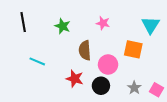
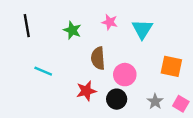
pink star: (103, 23) -> (110, 22), moved
cyan triangle: (150, 25) -> (142, 29), moved
orange square: (133, 49) -> (171, 66), moved
red star: (75, 79) -> (86, 91), turned -30

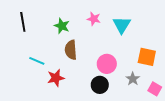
brown semicircle: (98, 58) -> (71, 50), moved
red star: (86, 91) -> (56, 78), moved
gray star: (155, 101) -> (133, 79), moved

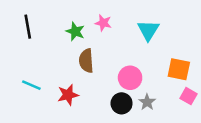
pink star: (94, 19) -> (103, 23), moved
cyan line: (37, 61) -> (31, 85), moved
gray star: (133, 79) -> (147, 102), moved
pink square: (155, 89) -> (189, 96), moved

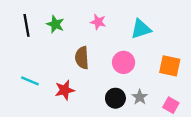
cyan triangle: (148, 30) -> (141, 29), turned 40
green star: (75, 31) -> (55, 24), moved
pink circle: (130, 78) -> (124, 62), moved
pink square: (189, 96) -> (171, 105), moved

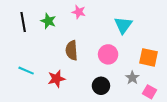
pink star: (98, 22) -> (79, 12), moved
cyan triangle: (141, 29) -> (123, 25), turned -36
gray star: (140, 97) -> (132, 78), moved

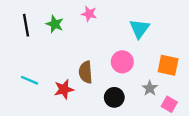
brown semicircle: (72, 50) -> (86, 72), moved

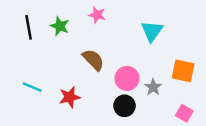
pink circle: (122, 62) -> (127, 78), moved
brown semicircle: (86, 72) -> (93, 60), moved, turned 140
gray star: (150, 88) -> (153, 87), moved

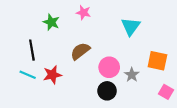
black line: (29, 27) -> (32, 50), moved
brown semicircle: (93, 60) -> (80, 51), turned -84
red star: (70, 97) -> (52, 75), moved
pink square: (184, 113) -> (166, 92), moved

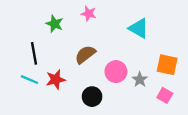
cyan triangle: (131, 26) -> (139, 28), turned -36
black circle: (107, 91) -> (92, 97), moved
pink square: (166, 92) -> (165, 95), moved

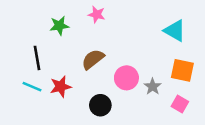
green star: (54, 24) -> (59, 26), turned -30
cyan triangle: (139, 28) -> (175, 31), moved

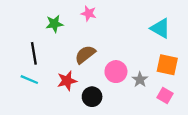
red star: (61, 87) -> (67, 81), moved

